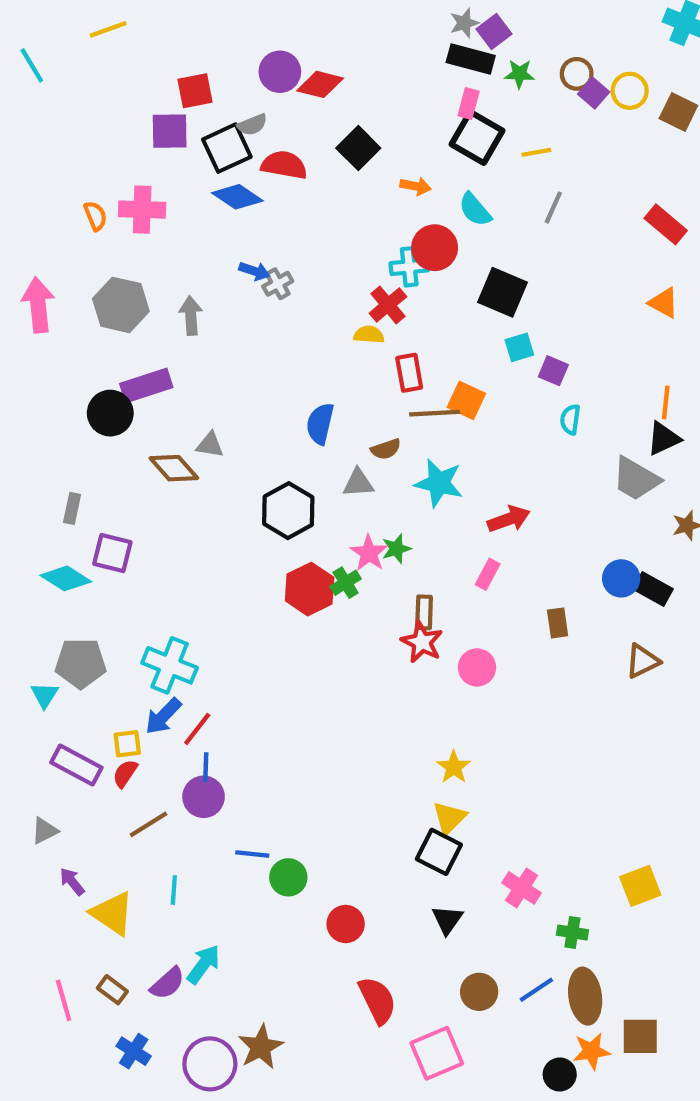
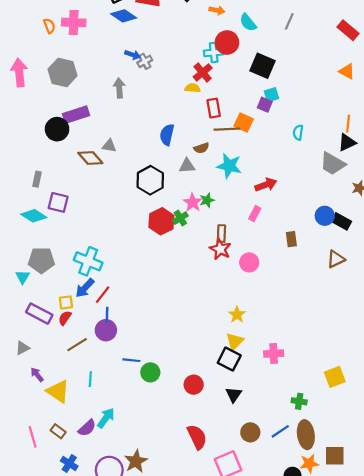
gray arrow: (191, 316) -> (119, 88), moved
purple square: (553, 371) -> (265, 105), moved
pink cross: (522, 888) -> (274, 354), moved, turned -36
red circle: (346, 924) -> (194, 385), moved

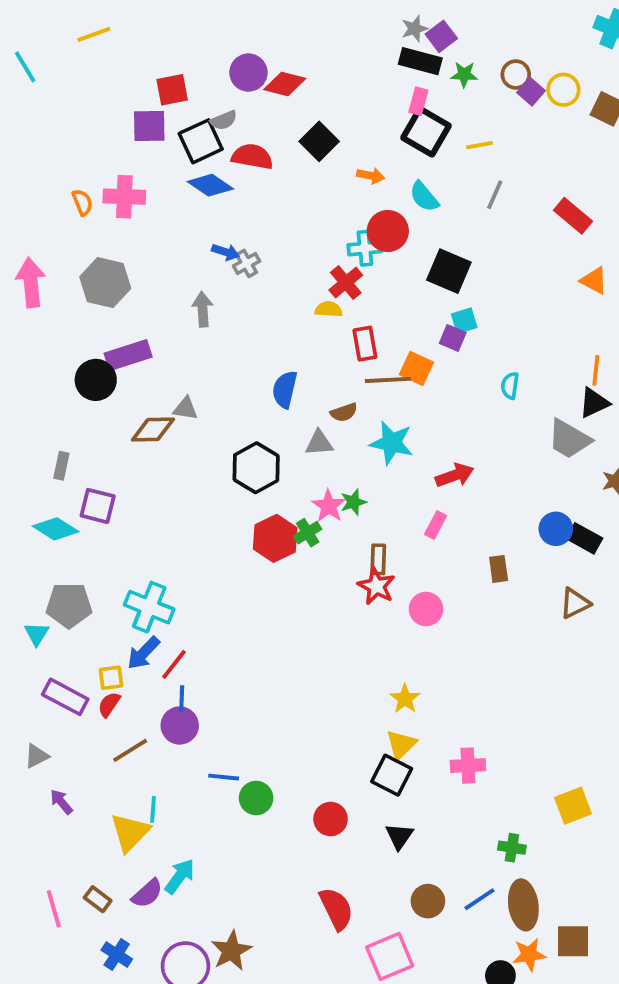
red rectangle: (348, 30) -> (573, 216), moved
brown diamond: (90, 158) -> (153, 430), turned -50
yellow triangle: (58, 391) -> (130, 832), moved, turned 40

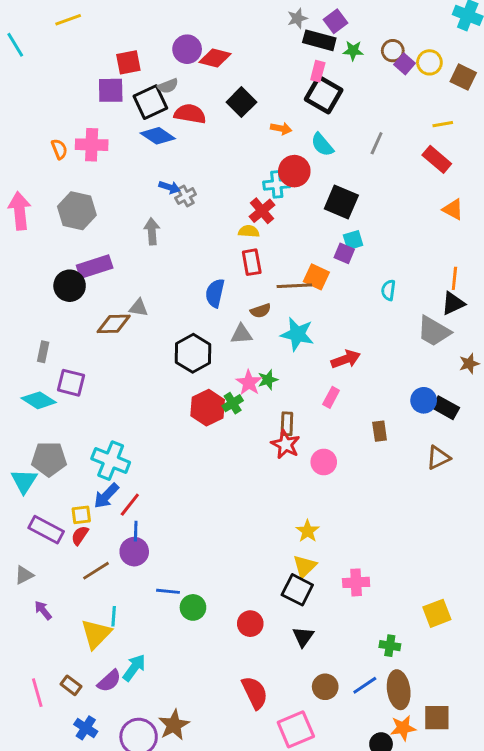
gray star: (415, 29) -> (297, 18), moved
yellow line: (479, 145) -> (443, 124), moved
red rectangle: (365, 344) -> (252, 262), moved
cyan triangle: (37, 634) -> (24, 481), size x1.4

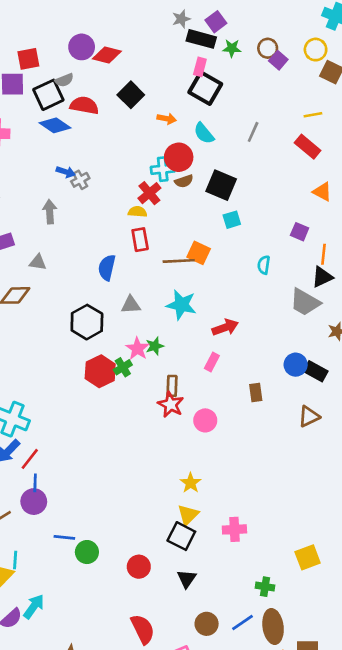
yellow circle: (429, 62) -> (316, 50), moved
purple square: (344, 253) -> (300, 232), moved
gray triangle: (139, 308) -> (38, 262), moved
brown semicircle: (261, 311) -> (184, 181), moved

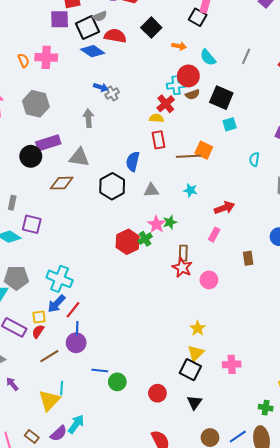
black square: (205, 88) -> (198, 17), moved, size x0.7
gray triangle: (38, 262) -> (79, 157), size x1.5
cyan star: (181, 305) -> (190, 190), size x0.6
black hexagon: (87, 322) -> (112, 186), moved
green cross: (265, 587) -> (266, 408), moved

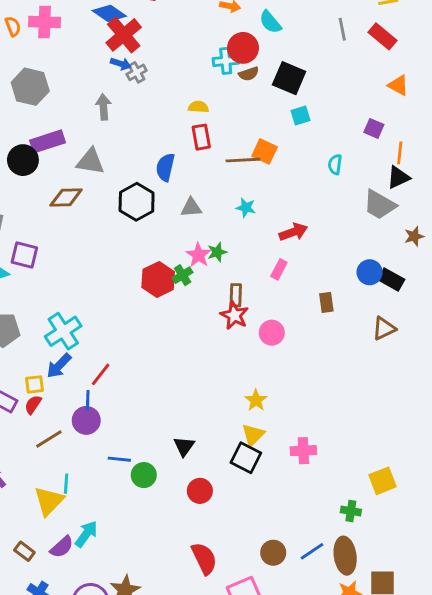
gray line: (246, 56) -> (342, 29), moved, turned -35
red cross: (166, 104) -> (124, 35), moved, size x1.4
cyan cross: (60, 279) -> (63, 331), turned 35
red line: (73, 310) -> (101, 374), moved
black triangle: (195, 402) -> (184, 446), moved

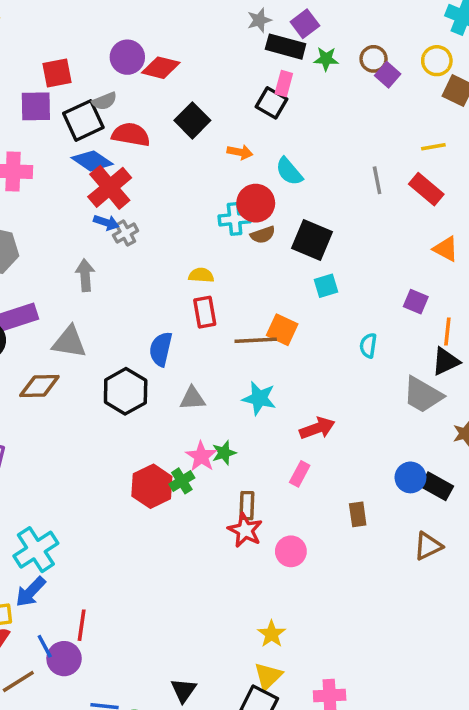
cyan star: (246, 208) -> (259, 398), size x1.4
red line: (101, 374) -> (82, 625), moved, turned -30
blue line: (88, 400) -> (45, 646), moved, turned -30

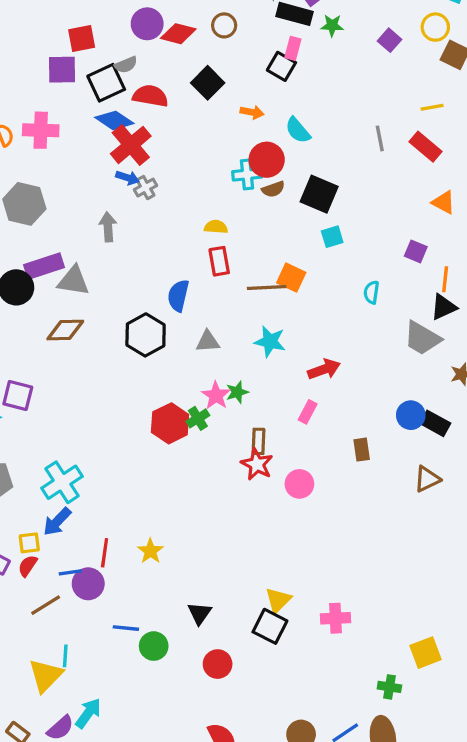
brown circle: (374, 59) -> (224, 25), moved
gray triangle: (69, 342) -> (73, 281), moved
yellow star: (272, 634) -> (150, 551), moved
blue line: (45, 646) -> (70, 572), turned -70

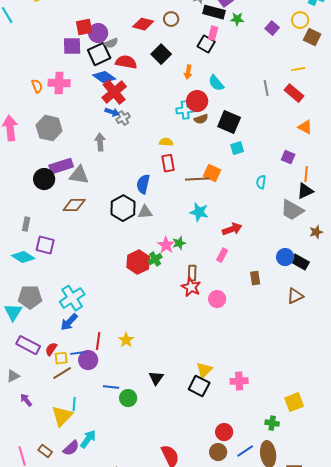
purple circle: (147, 24) -> (98, 33), moved
orange arrow: (252, 112) -> (188, 72), turned 88
gray triangle: (208, 341) -> (145, 212), moved
yellow square: (29, 543) -> (61, 358), moved
red circle: (218, 664) -> (224, 432), moved

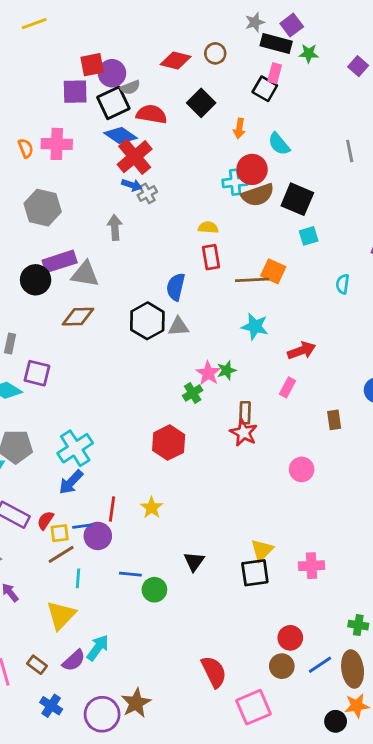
brown semicircle: (201, 119) -> (258, 195), size x1.6
red hexagon: (138, 262) -> (169, 443), moved
pink circle: (217, 299) -> (302, 469), moved
black square: (199, 386) -> (255, 573), turned -35
cyan line: (74, 404) -> (78, 578), moved

